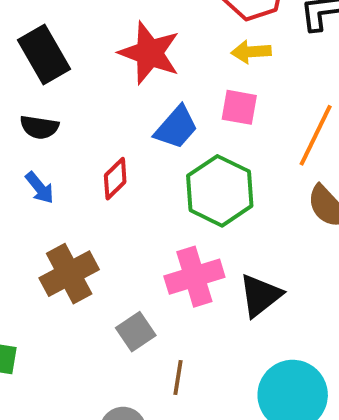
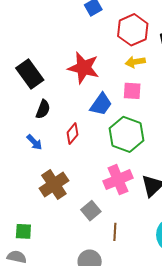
black semicircle: (39, 127) -> (43, 109), moved, turned -72

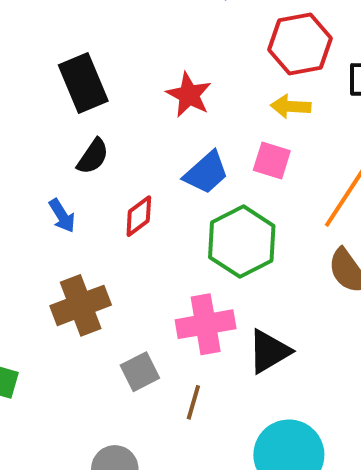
red star: (83, 68) -> (189, 95), size x0.7
brown line: (115, 232) -> (193, 402), moved

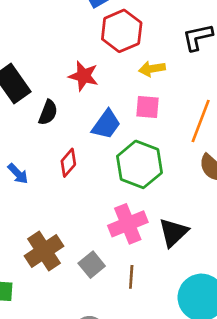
red hexagon: (300, 44) -> (122, 31), moved
black semicircle: (93, 156) -> (48, 113), moved
brown cross: (81, 305) -> (44, 251), moved

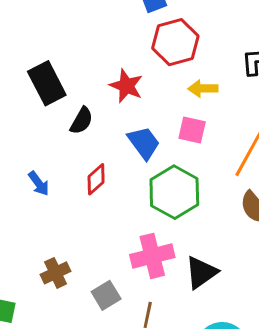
blue trapezoid: (106, 124) -> (144, 143), turned -80
brown cross: (44, 251) -> (56, 273), size x0.7

